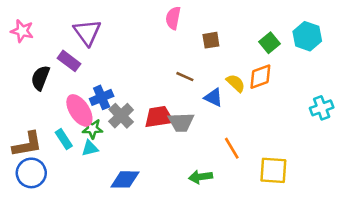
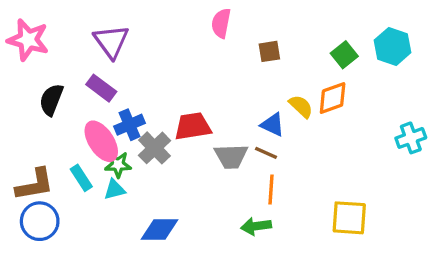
pink star: (22, 31) -> (28, 40), size x1.4
purple rectangle: (69, 61) -> (101, 88), moved
brown line: (185, 77) -> (266, 153), moved
red trapezoid: (159, 117) -> (193, 126), moved
orange line: (232, 148) -> (271, 190), moved, turned 35

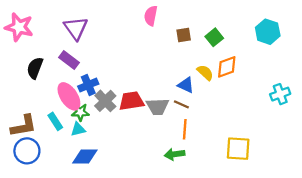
green square: (344, 55) -> (214, 37), moved
red trapezoid: (193, 126) -> (131, 101), moved
blue diamond: (159, 229) -> (85, 157), moved

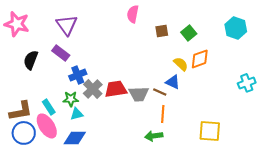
blue triangle: (186, 85) -> (173, 82), moved
pink ellipse: (69, 96) -> (47, 126), moved
cyan triangle: (78, 129) -> (77, 114), moved

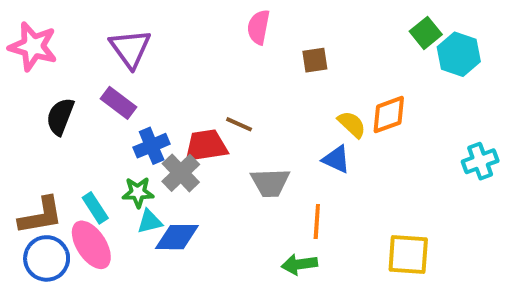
green square: (189, 33) -> (426, 33), moved
red trapezoid: (116, 89) -> (206, 146), moved
brown line: (160, 92) -> (239, 124), moved
blue diamond: (75, 138) -> (177, 237), moved

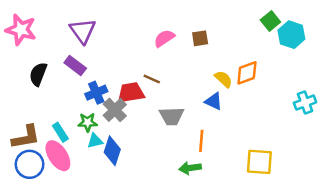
pink semicircle: (258, 27) -> (164, 38), moved, turned 45
blue diamond: (177, 237) -> (112, 151), turned -72

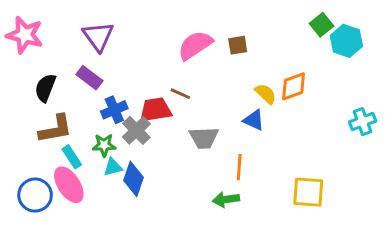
pink semicircle: (164, 38) -> (195, 45), size x1.4
brown L-shape: (26, 137) -> (56, 129), moved

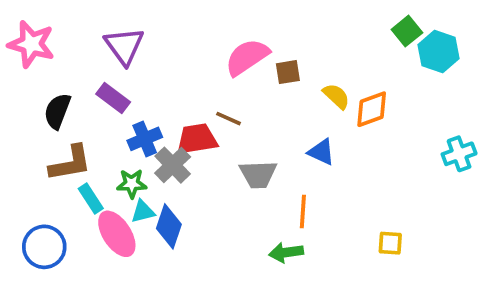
brown square: (238, 45) -> (288, 72), moved
yellow semicircle: (266, 94) -> (336, 96), moved
pink ellipse: (69, 185) -> (117, 234), moved
yellow square: (308, 192) -> (390, 243), size x0.6

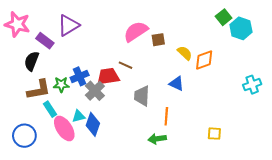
purple triangle: (124, 46) -> (68, 25), turned 35
purple rectangle: (113, 98) -> (45, 41), moved
gray trapezoid: (258, 174) -> (142, 96), turned 95
green star: (132, 184) -> (61, 85), moved

